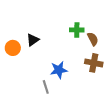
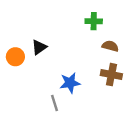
green cross: (77, 30) -> (94, 21), moved
brown semicircle: (93, 39) -> (110, 46), turned -48

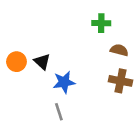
black triangle: (39, 47) -> (42, 62), moved, turned -42
blue star: (70, 83) -> (64, 82), moved

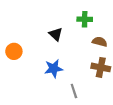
black triangle: (42, 62) -> (56, 34), moved
gray line: (59, 112) -> (74, 91), moved

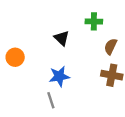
brown semicircle: (100, 42) -> (111, 46), turned -80
gray line: (74, 91) -> (51, 100), moved

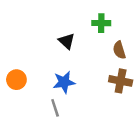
brown semicircle: (111, 46) -> (119, 50), turned -42
orange circle: (15, 57) -> (16, 80), moved

